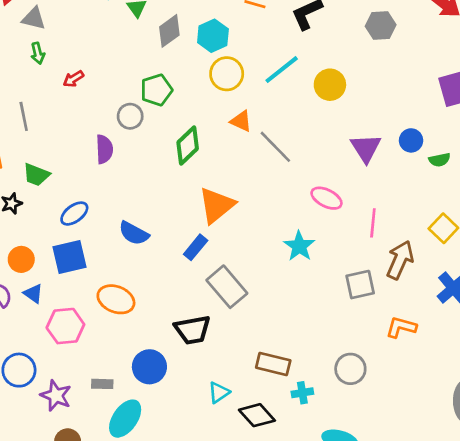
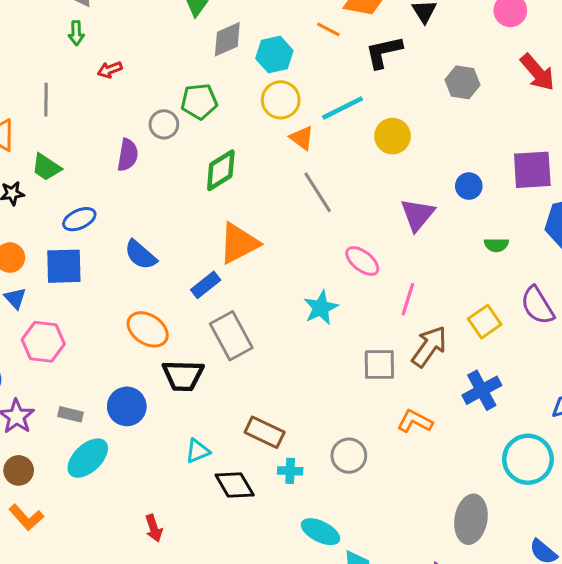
orange triangle: (241, 121) -> (302, 138), moved
blue circle: (411, 140) -> (469, 186), moved
orange ellipse: (116, 299) -> (148, 329), moved

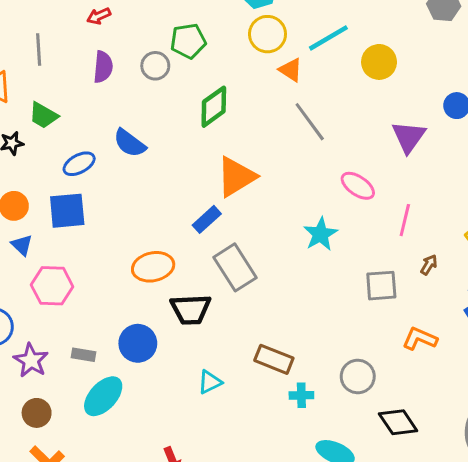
purple semicircle: (128, 155) -> (103, 67), moved
blue semicircle: (141, 255) -> (130, 143), moved
orange ellipse: (148, 329) -> (153, 267), turned -42
brown arrow: (429, 347) -> (429, 265), size x0.5
black diamond: (235, 485) -> (398, 422), moved

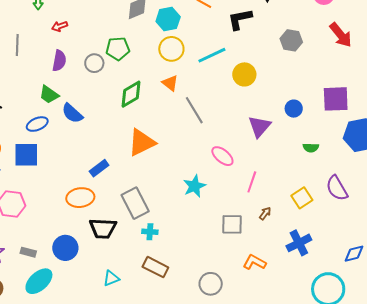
orange triangle: (291, 70) -> (170, 83), moved
green trapezoid: (43, 115) -> (49, 94), moved
blue rectangle: (207, 219) -> (99, 168), moved
cyan cross: (301, 395) -> (150, 232), moved

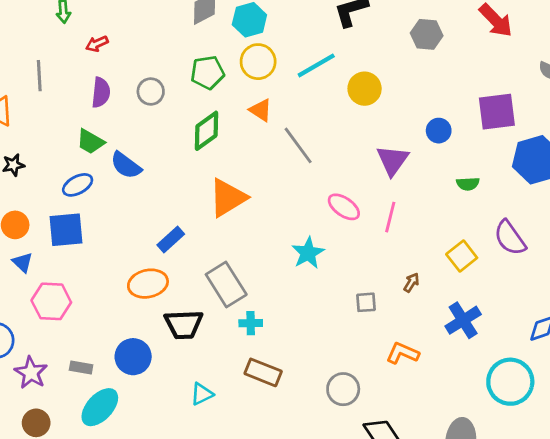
green pentagon: (118, 49) -> (208, 72), moved
pink line: (252, 182) -> (390, 217), moved
gray square: (232, 224) -> (366, 302), size x0.7

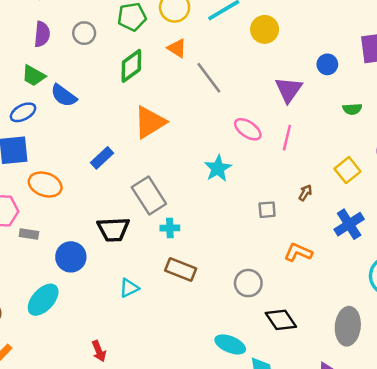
orange ellipse: (148, 284) -> (45, 185), moved, turned 32
gray rectangle: (81, 367) -> (29, 234), moved

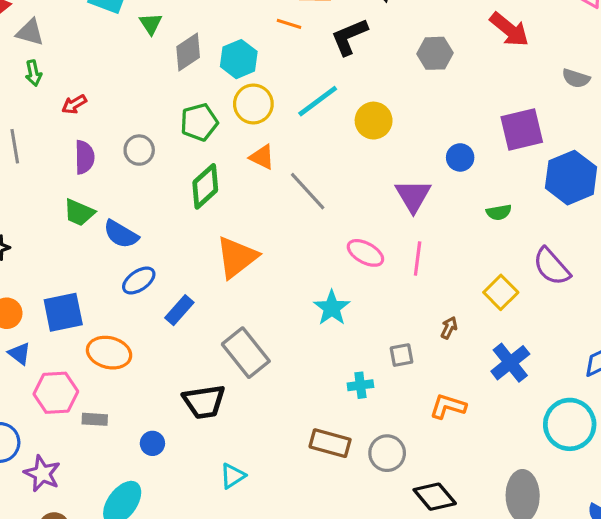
blue ellipse: (23, 112) -> (139, 281), moved
cyan cross: (170, 228) -> (360, 385), moved
blue circle: (71, 257) -> (152, 443), size x0.6
brown rectangle: (181, 269) -> (330, 443), moved

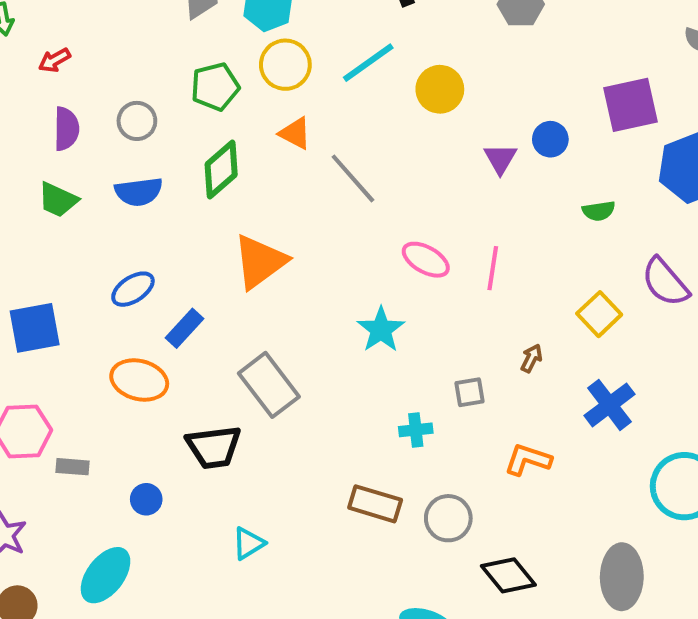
purple triangle: (413, 196) -> (500, 159), moved, size x0.7
blue semicircle: (121, 234) -> (139, 192), moved, turned -39
orange ellipse: (109, 353) -> (139, 380), moved

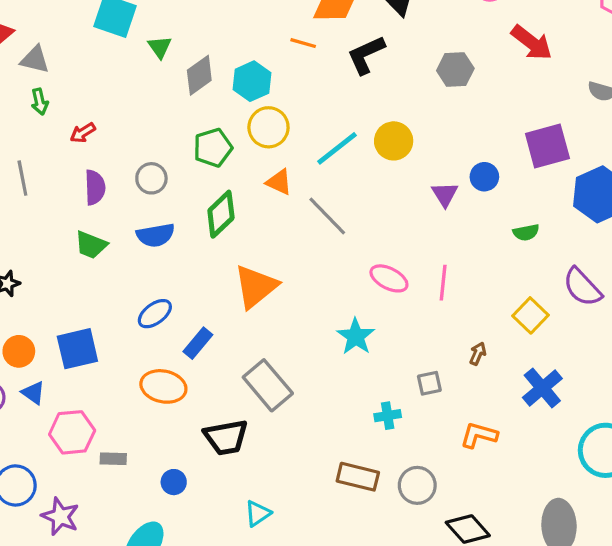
cyan line: (368, 63) -> (337, 148), moved

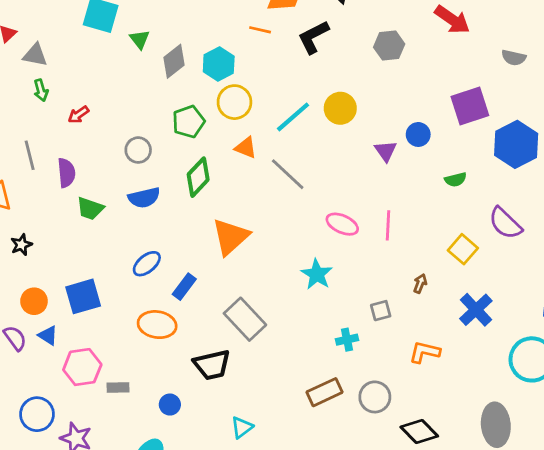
purple semicircle: (95, 187) -> (66, 173), moved
brown rectangle: (358, 477) -> (325, 392), turned -36

